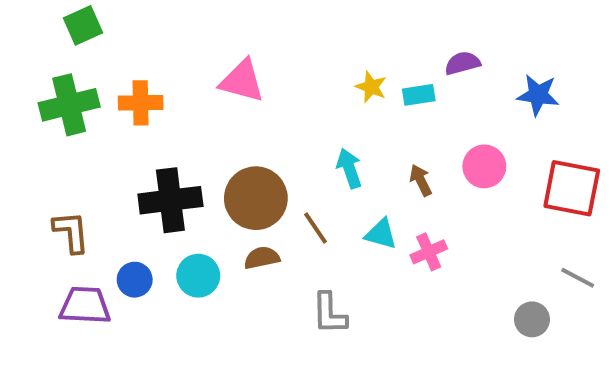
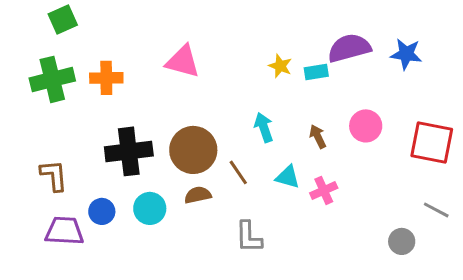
purple semicircle: (462, 63) -> (349, 48), size x1.6
blue star: (538, 95) -> (406, 54), moved

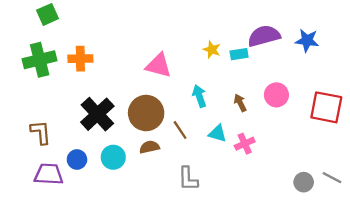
pink triangle: (183, 61) -> (159, 65), moved
black cross: (129, 151) -> (97, 114), turned -36
gray line: (436, 210) -> (332, 178), moved

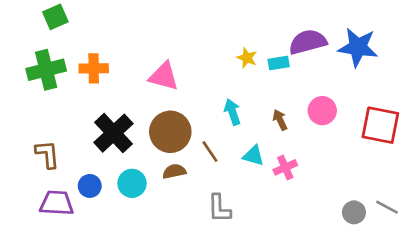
blue star: (307, 40) -> (358, 47), size x1.4
pink triangle: (159, 65) -> (164, 76), moved

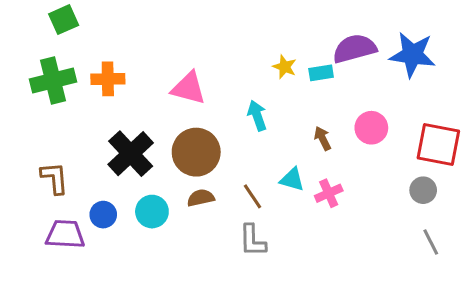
cyan arrow: (232, 112) -> (257, 116), moved
brown line: (210, 152) -> (253, 196), moved
gray line: (387, 207) -> (431, 242), moved, turned 35
gray circle: (354, 212) -> (423, 190), moved

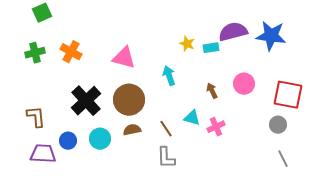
orange cross: (108, 79) -> (71, 52), turned 30
green cross: (53, 81) -> (35, 53), size x0.7

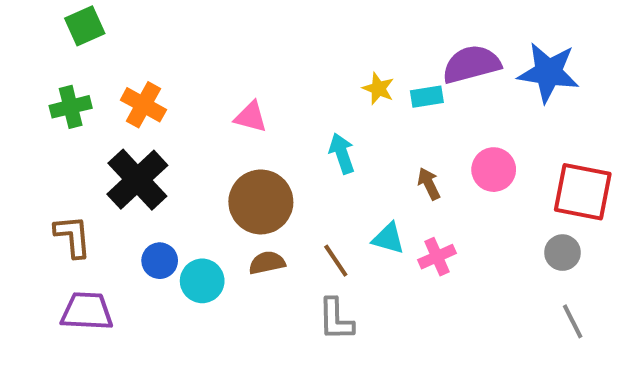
pink triangle: (124, 58) -> (251, 117), size x0.7
black cross: (86, 101) -> (137, 180), moved
blue circle: (68, 141) -> (160, 261), moved

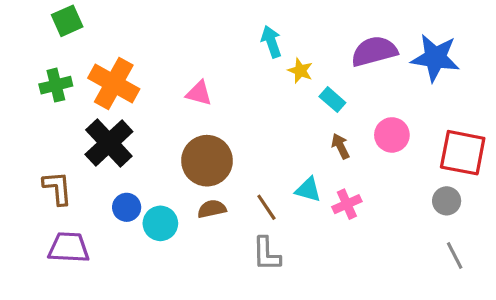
cyan rectangle: (427, 97) -> (332, 100), moved, turned 50
orange cross: (143, 105) -> (114, 83), size x1.4
cyan arrow: (342, 153) -> (271, 42), moved

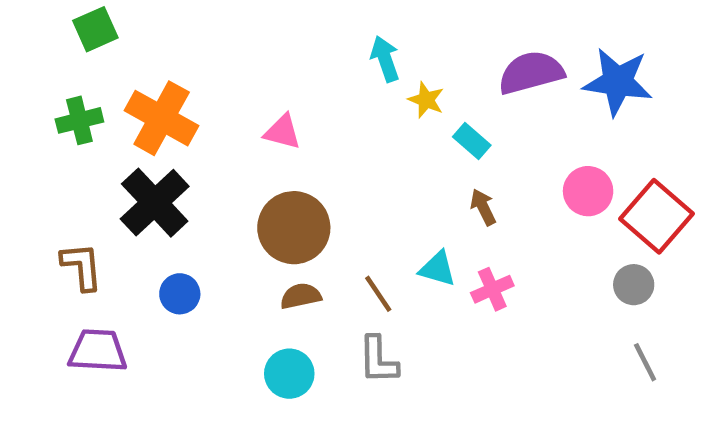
pink circle: (392, 135) -> (588, 191), moved
red square: (463, 153) -> (657, 216), turned 30
cyan circle: (160, 223) -> (289, 374), moved

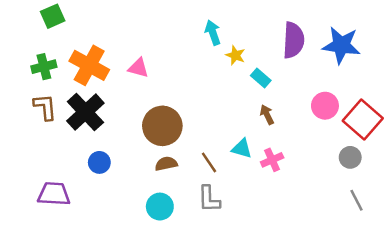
purple semicircle: (531, 73) -> (293, 40), turned 108
pink triangle: (282, 132) -> (138, 68), moved
brown L-shape: (82, 266) -> (45, 107), moved

